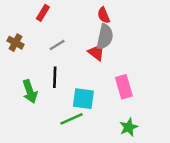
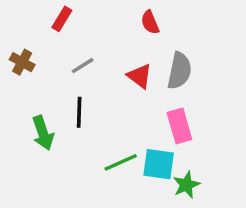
gray semicircle: (105, 37) -> (179, 71), moved
cyan square: (83, 99) -> (159, 164), moved
green line: (71, 119) -> (121, 162), moved

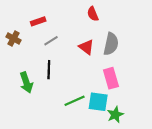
red rectangle: (62, 19) -> (38, 21), moved, turned 40

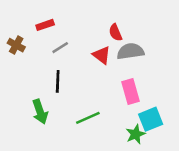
red semicircle: (93, 14) -> (115, 33), moved
gray semicircle: (111, 44) -> (131, 51), turned -110
green arrow: (26, 82) -> (40, 112), moved
cyan square: (98, 102) -> (151, 119), moved, turned -30

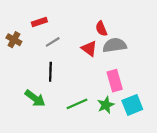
green arrow: (40, 112) -> (35, 98), turned -35
green star: (136, 134) -> (106, 105), moved

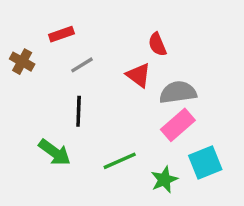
gray semicircle: (115, 45) -> (178, 92), moved
pink rectangle: (115, 81) -> (178, 125), turned 65
green star: (106, 105) -> (164, 180), moved

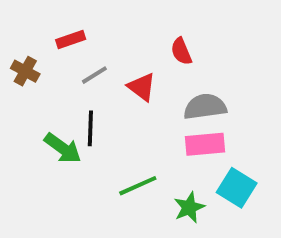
red triangle: (139, 75) -> (142, 87), moved
pink rectangle: (178, 125) -> (205, 144), turned 36
green arrow: (55, 152) -> (63, 148), moved
cyan square: (205, 163) -> (237, 188), turned -36

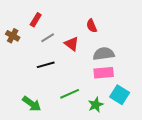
red rectangle: (71, 40) -> (36, 20), turned -40
black line: (90, 128) -> (46, 65), turned 72
green arrow: (63, 148) -> (32, 104), moved

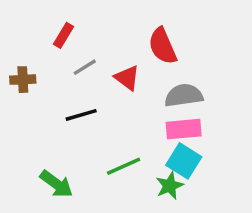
red semicircle: (92, 26) -> (162, 46), size x1.5
brown cross: (13, 36) -> (23, 80), moved, turned -32
cyan square: (120, 95) -> (184, 161), moved

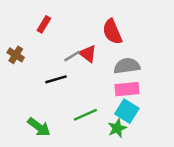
gray line: (85, 67) -> (72, 56), moved
brown cross: (23, 80) -> (16, 55), turned 35

